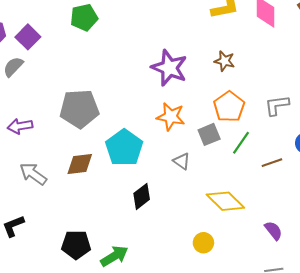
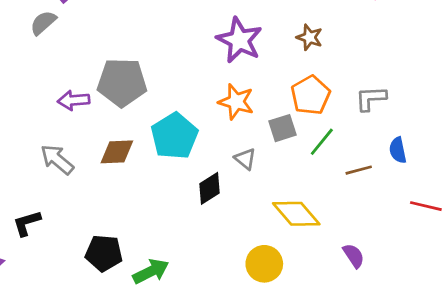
purple arrow: (20, 126) -> (74, 100), moved
black diamond: (142, 196) -> (209, 188), moved
yellow circle: (203, 243) -> (264, 264), size x1.4

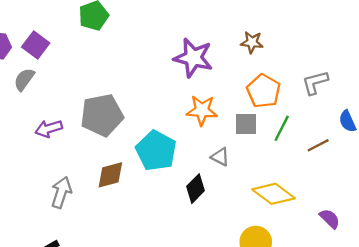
purple arrow: (74, 100) -> (49, 129), moved
gray square: (283, 128) -> (246, 124), turned 30
gray arrow: (57, 159) -> (61, 192), turned 80

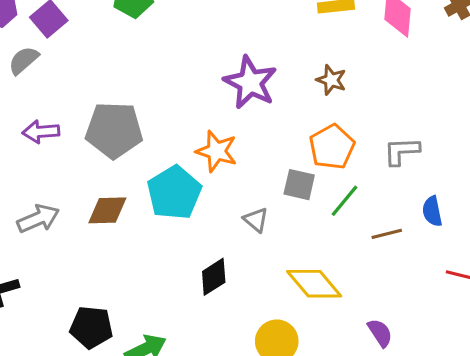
orange star: (202, 110) -> (216, 151), moved
black diamond: (195, 189) -> (214, 277), moved
gray arrow: (61, 192) -> (38, 219), turned 36

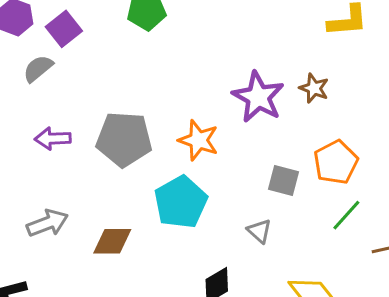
brown star: (331, 80) -> (314, 88), moved
orange star: (216, 151) -> (198, 140), moved
gray square: (299, 185) -> (284, 180), moved
brown diamond: (107, 210) -> (112, 241), moved

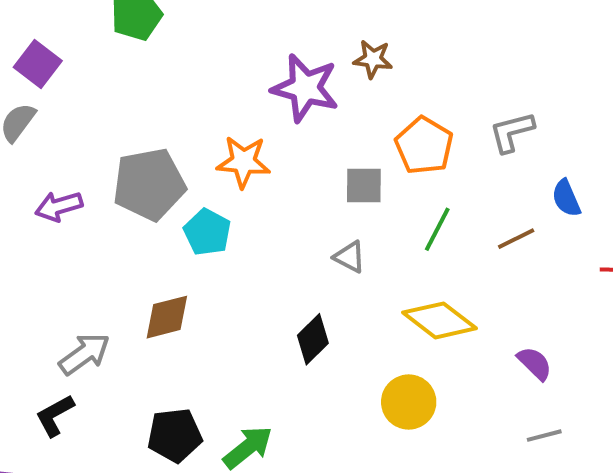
cyan pentagon: (181, 202) -> (207, 232), moved, size x0.7
green line: (346, 215) -> (437, 229), moved
gray arrow: (47, 223) -> (84, 354), moved

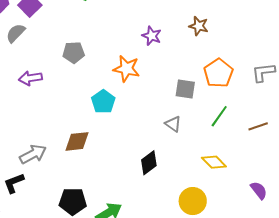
purple star: (305, 88) -> (152, 36), moved, size x0.6
gray pentagon: (149, 184) -> (74, 52), moved, size x0.6
yellow diamond: (440, 320) -> (214, 162), size x0.7

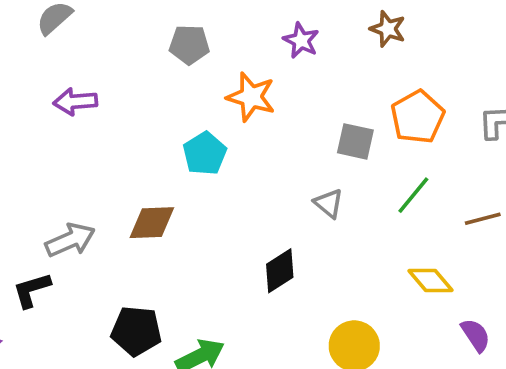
gray pentagon: (74, 52) -> (189, 45), moved
yellow diamond: (214, 162) -> (430, 281), moved

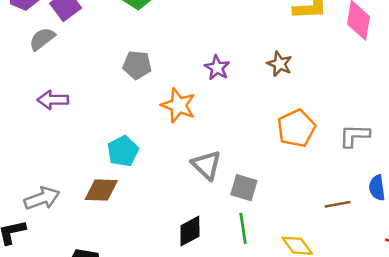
gray square: (355, 141) -> (244, 188), moved
cyan pentagon: (205, 154) -> (123, 151), moved
green line: (413, 195) -> (243, 228), moved, turned -52
gray triangle: (329, 203) -> (206, 165), moved, size x1.4

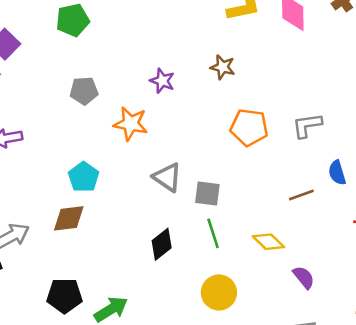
orange pentagon: (296, 128) -> (249, 127), turned -30

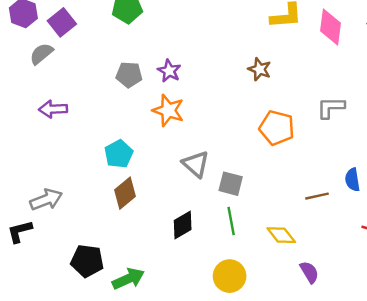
purple star: (162, 81) -> (169, 71), moved
gray L-shape: (307, 125) -> (331, 108), moved
brown diamond: (69, 218) -> (125, 193), moved, turned -40

